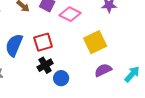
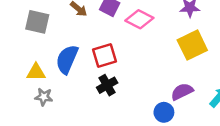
yellow square: (95, 42) -> (192, 45), moved
blue circle: (61, 78) -> (164, 112), moved

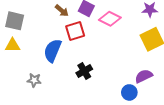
gray square: (37, 22) -> (15, 21), moved
red square: (104, 55) -> (75, 31), moved
yellow triangle: (36, 72) -> (13, 45), moved

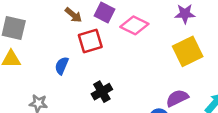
blue semicircle: (53, 50) -> (62, 66), size x0.6

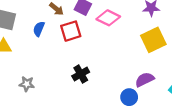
blue semicircle: (62, 66) -> (39, 29), moved

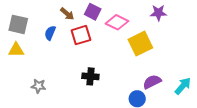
yellow square: (153, 40) -> (140, 44), moved
black cross: (81, 74) -> (90, 76), turned 35

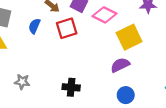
black cross: (90, 76) -> (71, 87), moved
purple semicircle: (152, 82) -> (120, 65), moved

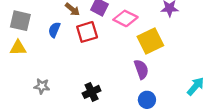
purple semicircle: (120, 65) -> (141, 69), turned 96
black cross: (71, 87) -> (92, 92), turned -30

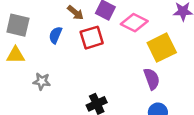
gray star: (42, 86) -> (42, 81), moved

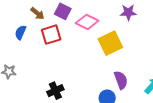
purple semicircle: (152, 79) -> (121, 80), moved

